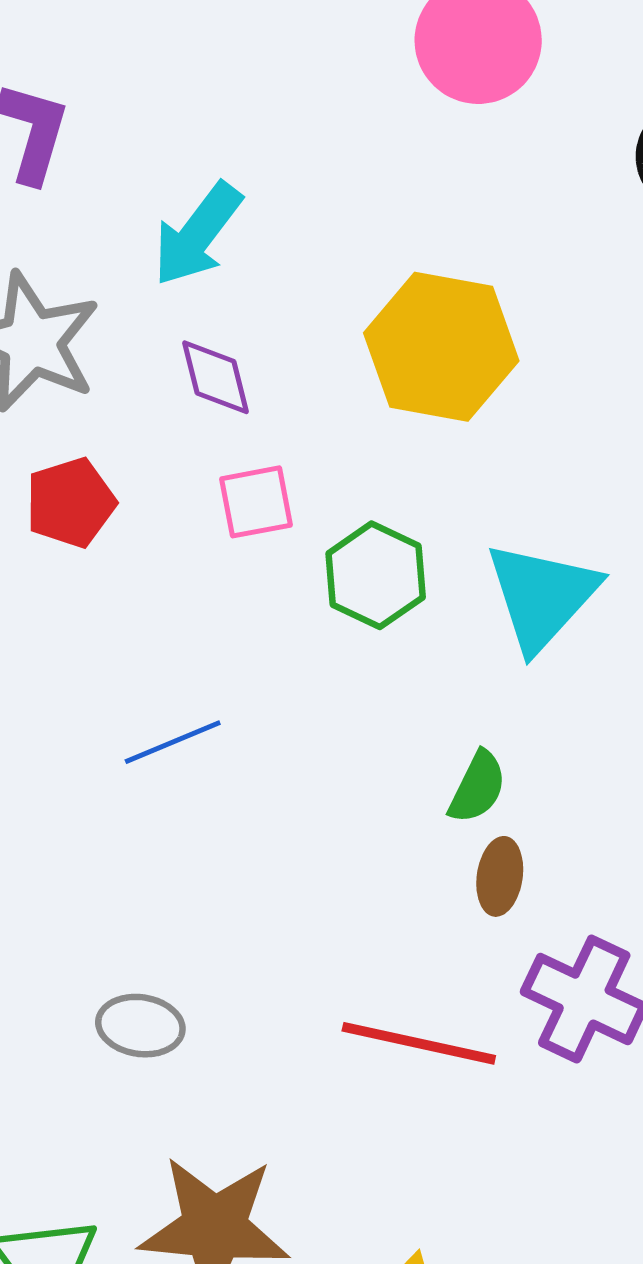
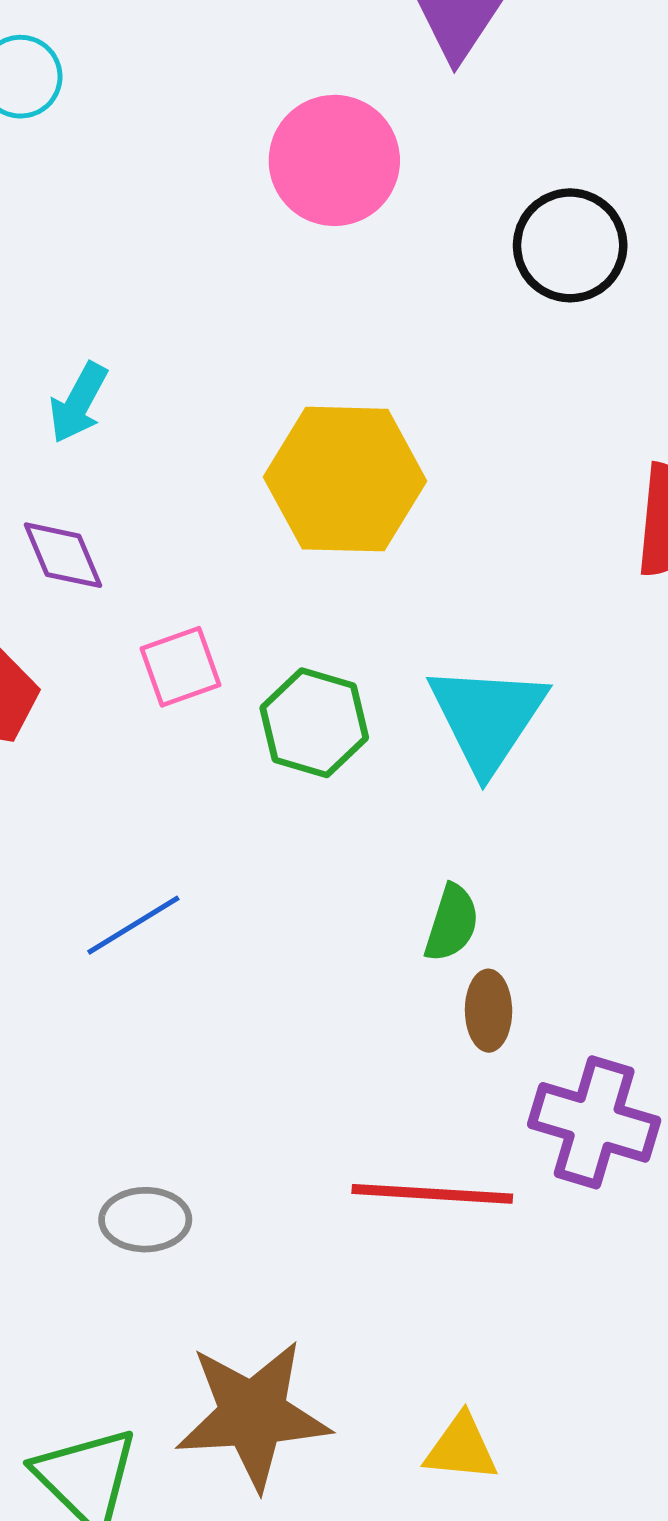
cyan arrow: (197, 234) -> (78, 403), size x0.7
purple diamond: (215, 377) -> (63, 555), moved

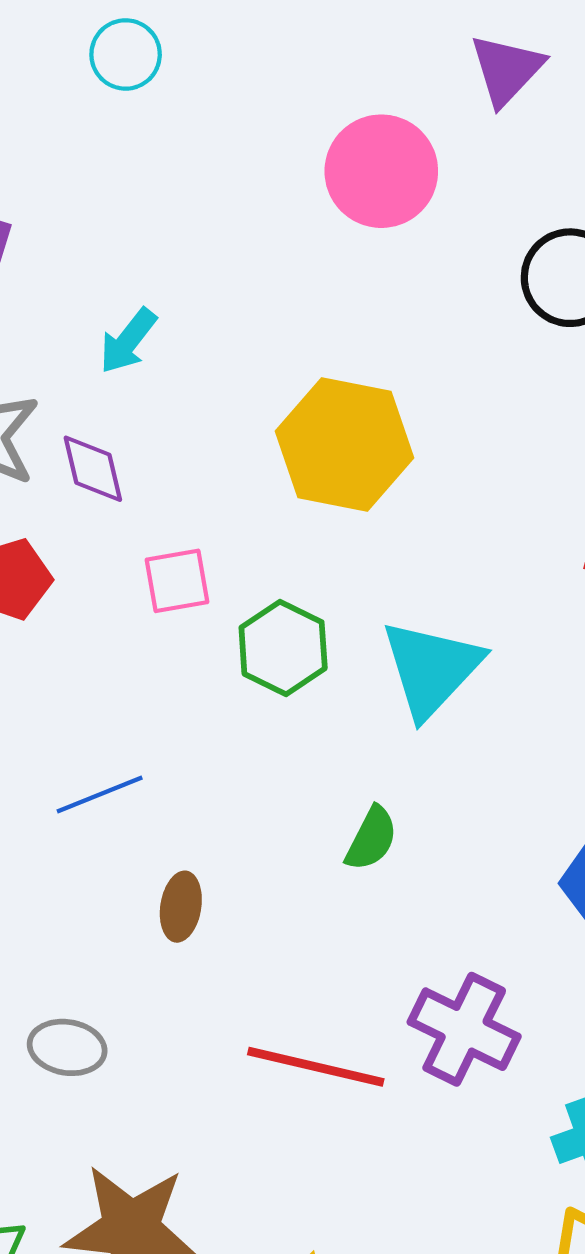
brown ellipse: (489, 1011) -> (181, 907), moved

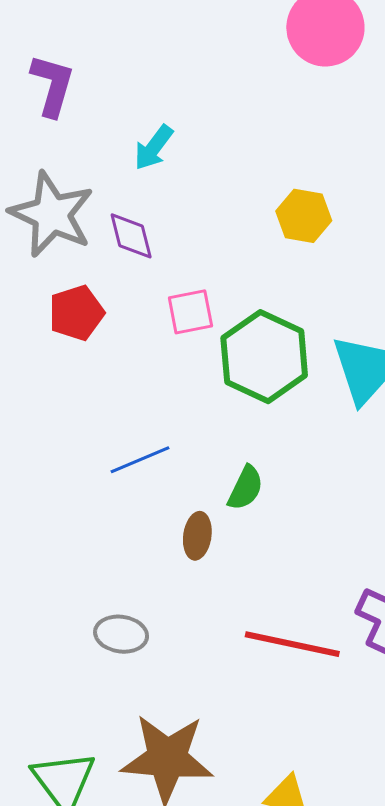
yellow hexagon: (344, 445) -> (304, 216), size x0.6
green hexagon: (283, 648) -> (264, 357), size x1.4
green semicircle: (371, 839) -> (245, 488), moved

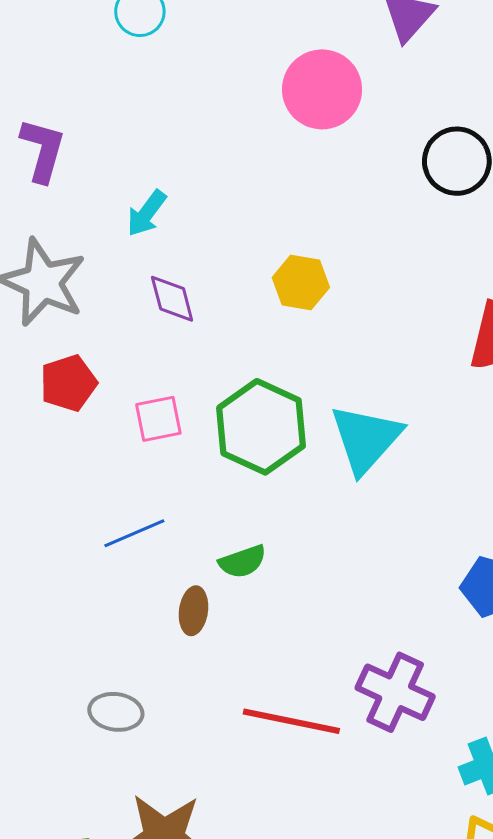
purple diamond: (131, 236) -> (172, 299), moved
pink square: (190, 312) -> (158, 419), moved
green semicircle: (245, 488) -> (243, 561), turned 45

